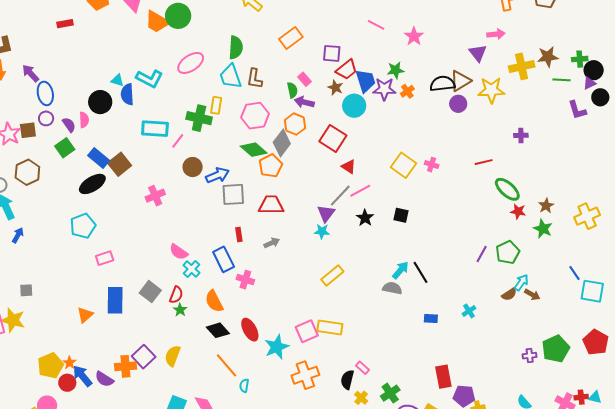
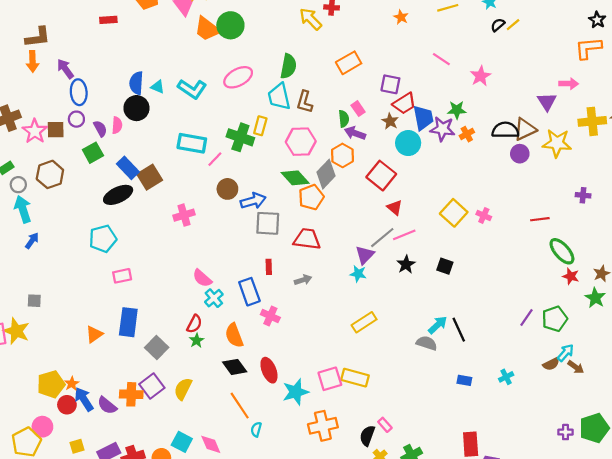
blue semicircle: (127, 94) -> (136, 83), moved
gray square: (150, 292) -> (157, 347), moved

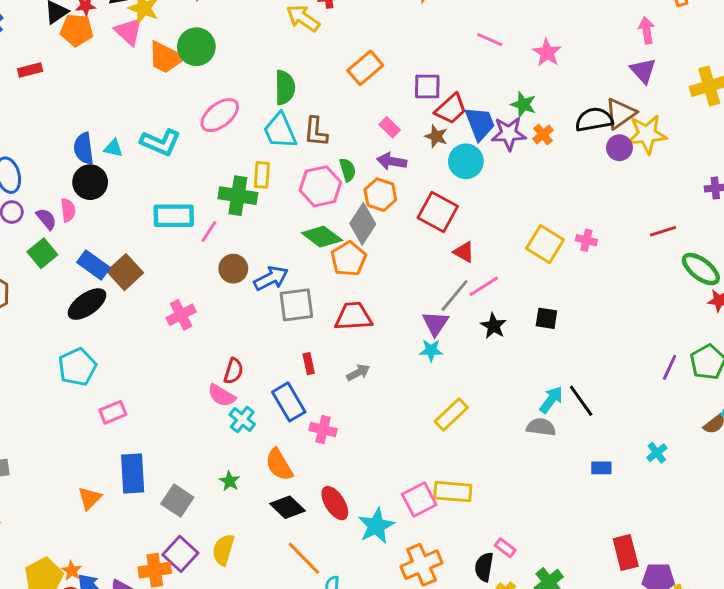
pink arrow: (569, 84) -> (647, 30), moved, turned -90
green star: (457, 110) -> (523, 104), turned 30
green semicircle: (344, 119) -> (348, 170), moved
yellow star: (557, 143) -> (647, 134), moved
red semicircle: (194, 324) -> (233, 371), moved

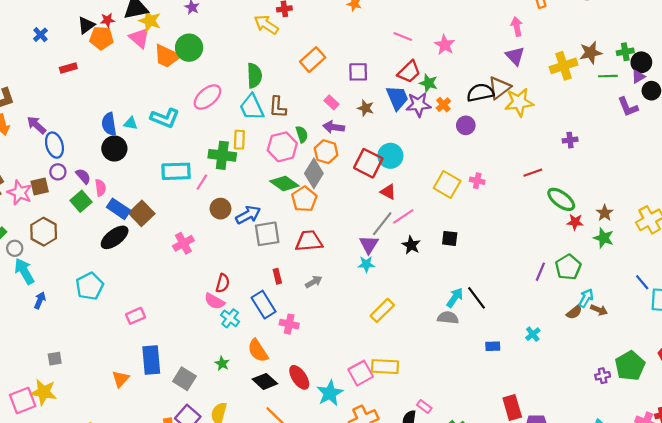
red trapezoid: (451, 109) -> (409, 72), moved
purple circle: (619, 148) -> (466, 125), moved
cyan circle: (466, 161) -> (390, 156), moved
pink semicircle: (68, 210) -> (100, 188), moved
cyan pentagon: (77, 367) -> (90, 286), moved

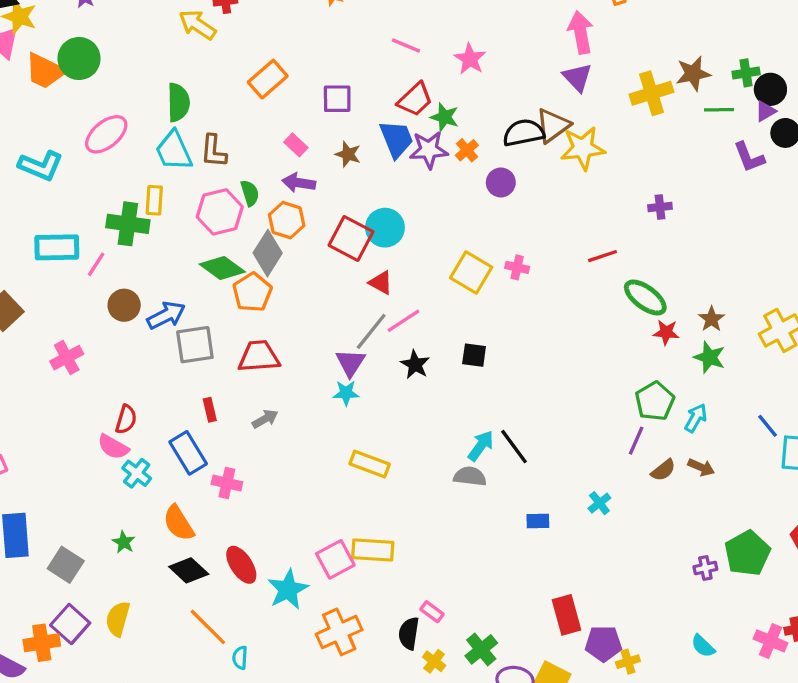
pink arrow: (517, 27) -> (581, 32), size x1.4
purple line: (540, 272) -> (636, 441), moved
cyan arrow: (586, 298) -> (696, 418), moved
yellow rectangle: (382, 310) -> (370, 464), turned 65

